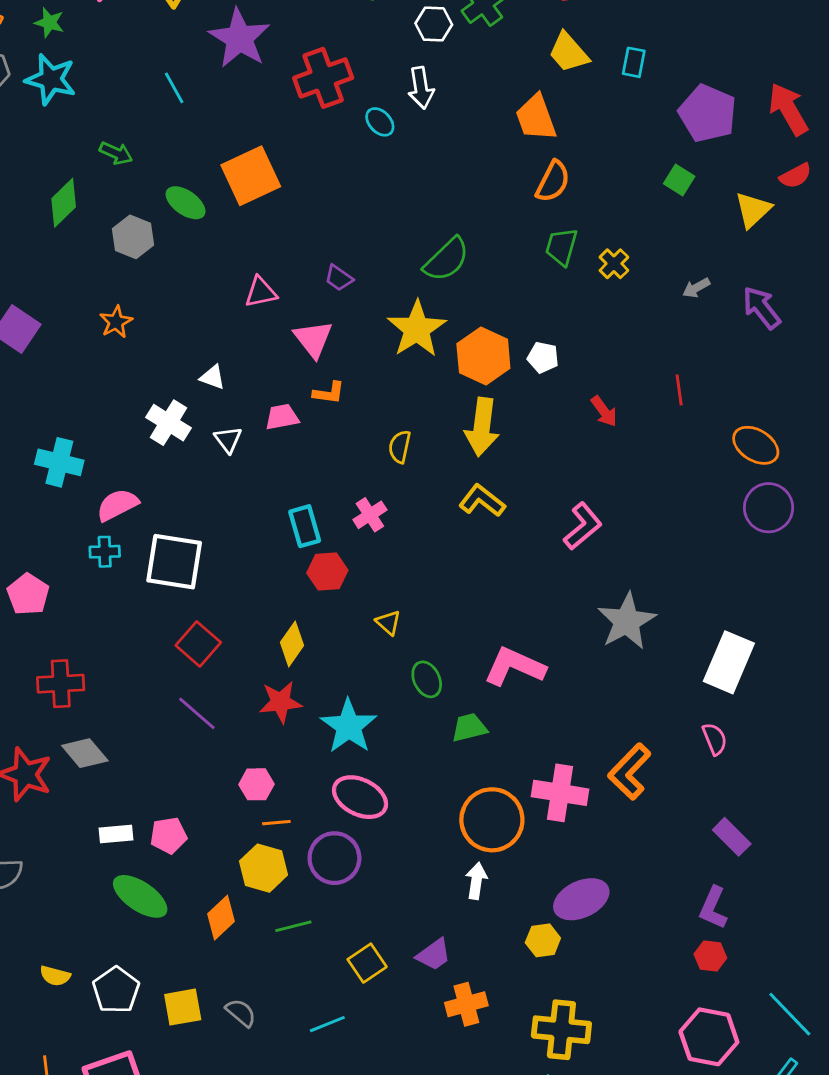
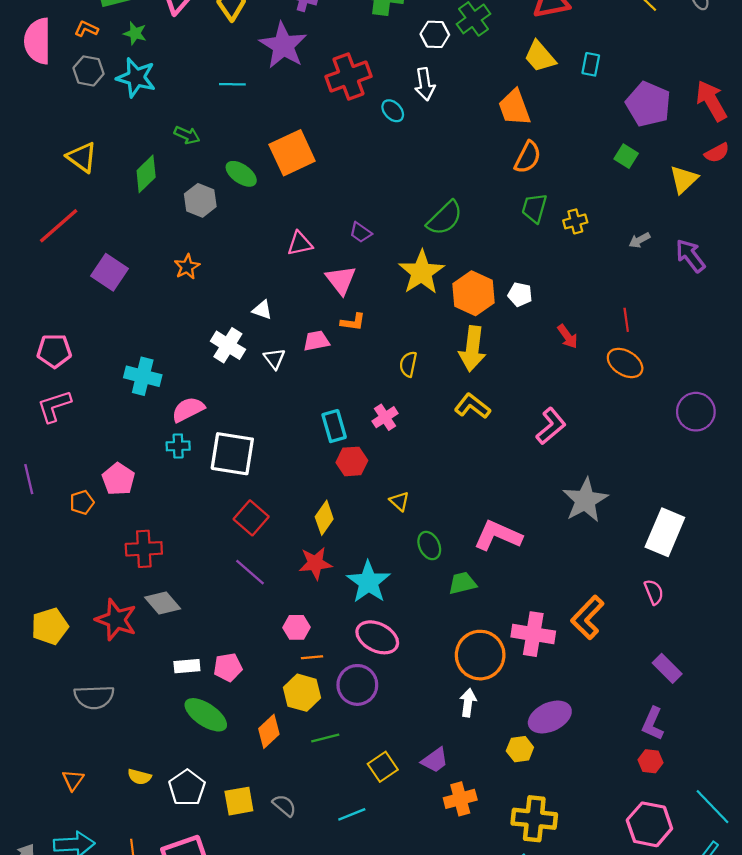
cyan line: (174, 88) -> (232, 84), turned -60
yellow cross: (614, 264) -> (575, 221), turned 30
orange ellipse: (756, 445) -> (625, 363), moved

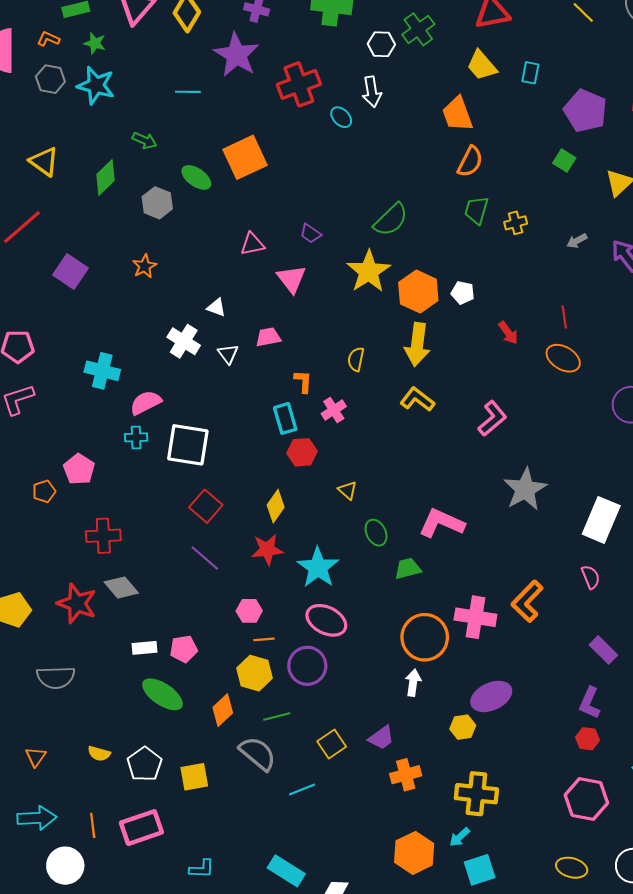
orange L-shape: (353, 322) -> (303, 381), moved, turned -95
gray semicircle: (284, 806) -> (258, 754), moved, size x1.6

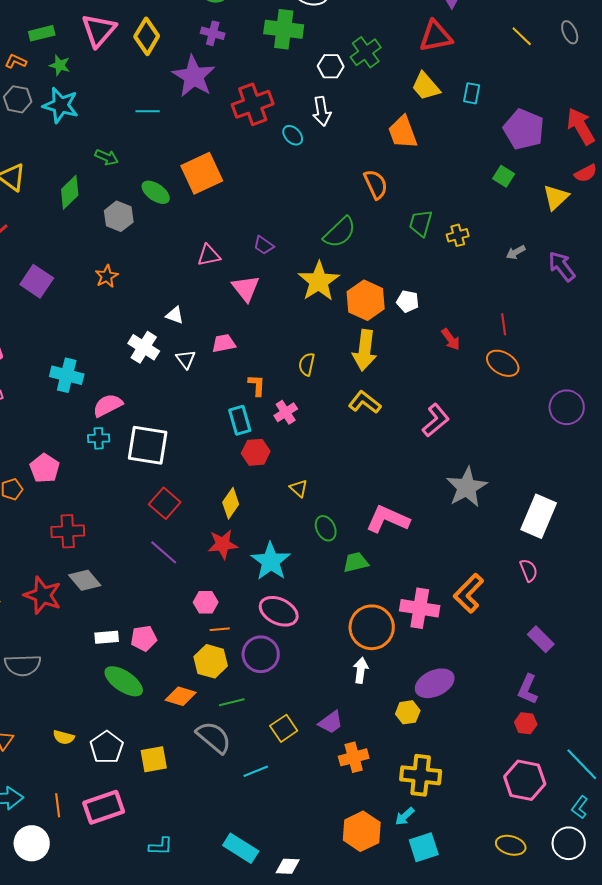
orange semicircle: (470, 162) -> (376, 184), moved, turned -52
orange diamond: (223, 710) -> (181, 696), turned 60

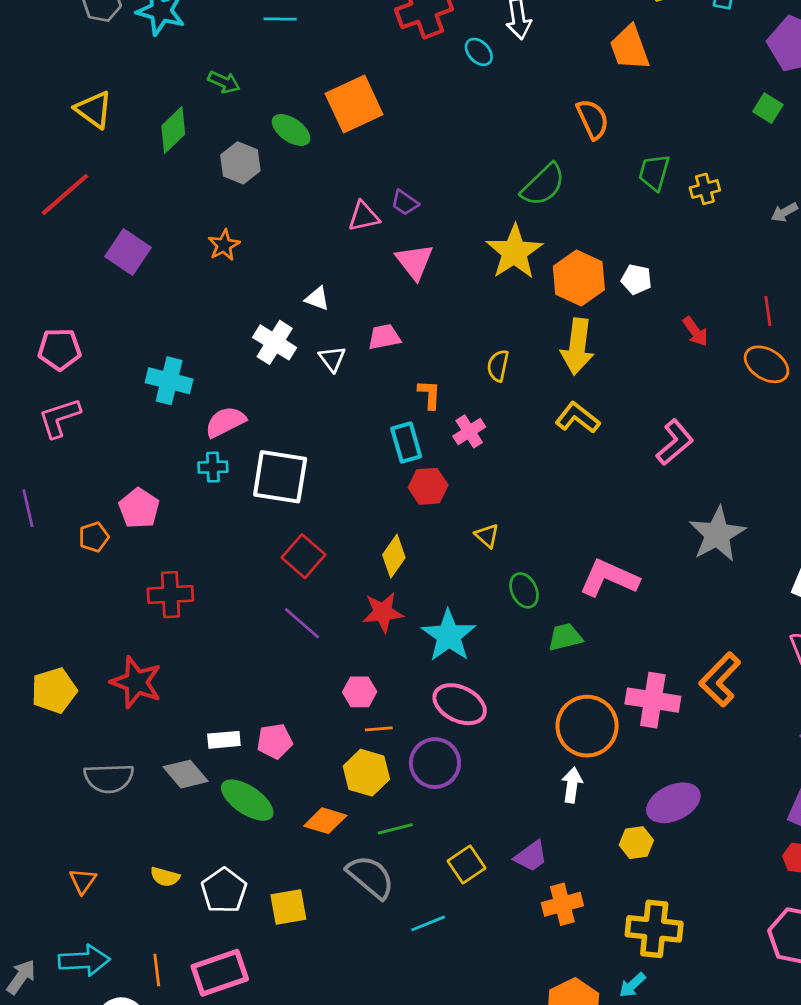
purple trapezoid: (264, 245) -> (405, 203), moved
gray diamond: (85, 580) -> (186, 774), moved

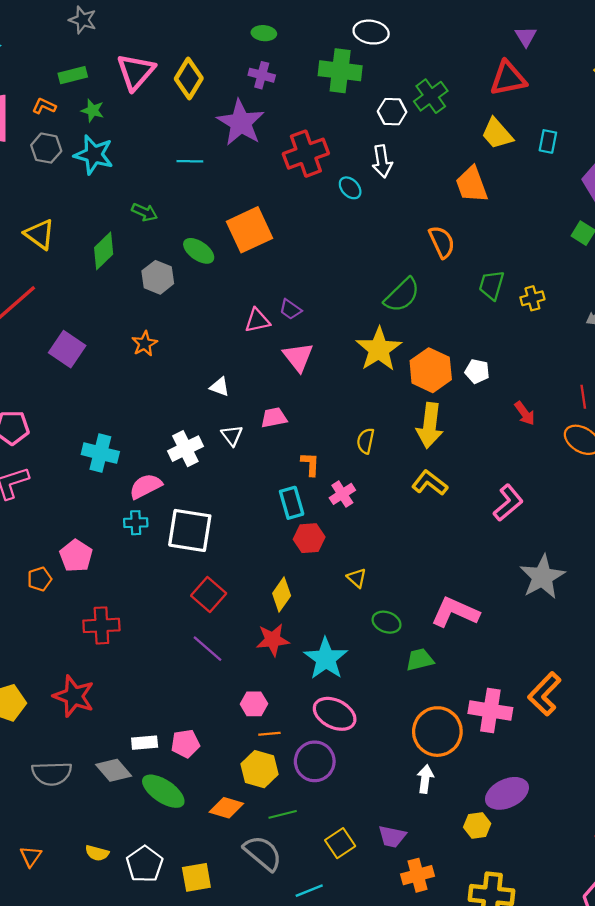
white cross: (275, 342) -> (185, 449), moved, turned 32
green ellipse: (524, 590) -> (387, 622), turned -44
purple trapezoid: (531, 856) -> (392, 836), turned 48

